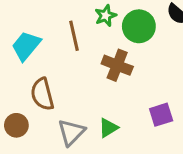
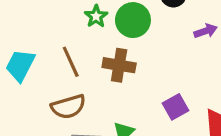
brown line: (74, 36) -> (71, 62), moved
brown semicircle: (42, 94) -> (68, 107), moved, turned -80

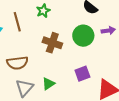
green circle: (133, 20) -> (83, 36), moved
brown line: (71, 62) -> (17, 22), moved

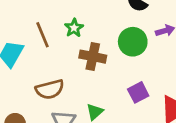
green star: (43, 11) -> (74, 28), moved

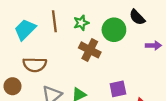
green circle: (133, 42) -> (114, 30), moved
brown semicircle: (50, 89) -> (35, 65), moved

